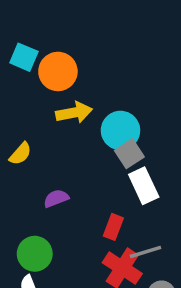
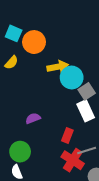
yellow arrow: (74, 113) -> (58, 67), moved
yellow semicircle: (20, 154) -> (11, 62), moved
gray square: (129, 154) -> (87, 91), moved

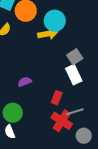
cyan circle: (72, 77) -> (55, 21), moved

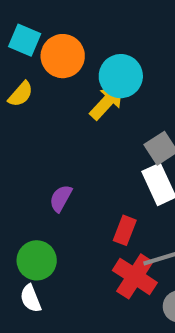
yellow arrow: (48, 34) -> (107, 102), turned -36
purple semicircle: (25, 82) -> (61, 198), turned -40

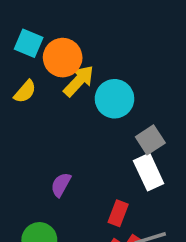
cyan circle: (121, 76) -> (115, 99), moved
yellow arrow: (107, 102) -> (79, 81), moved

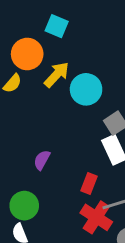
cyan square: (29, 43) -> (57, 26), moved
orange circle: (63, 58) -> (27, 54), moved

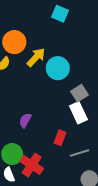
cyan square: (57, 26) -> (60, 14), moved
red cross: (96, 217) -> (32, 165), moved

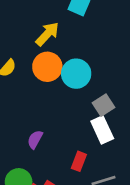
orange circle: (14, 42) -> (47, 67), moved
yellow arrow: (36, 57) -> (47, 34), moved

